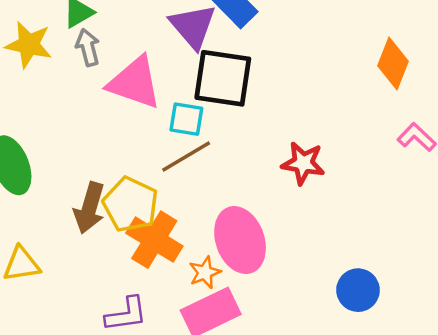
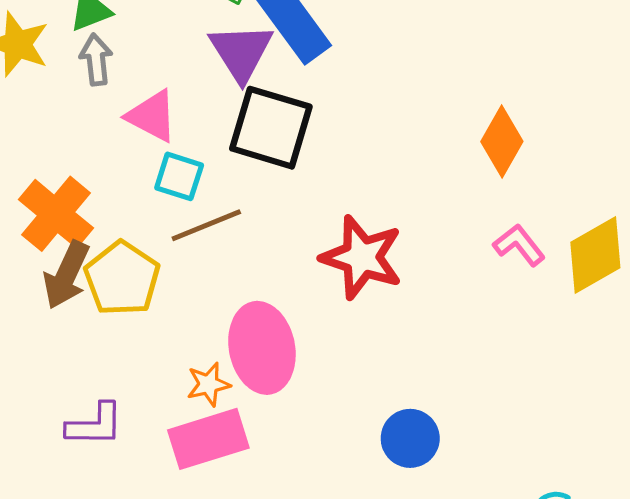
pink triangle: (135, 83) -> (152, 116), size x0.7
cyan square: (186, 119) -> (179, 176), moved
red star: (303, 163) -> (362, 257), size x1.4
orange cross: (154, 240) -> (56, 214), moved

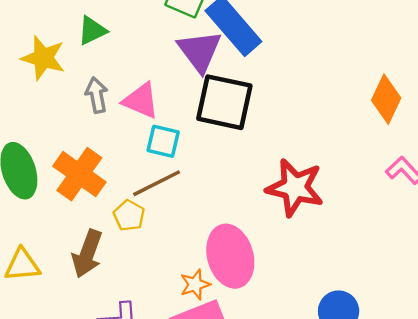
gray arrow: (96, 60) -> (97, 95), moved
brown line: (206, 225) -> (157, 183), moved
brown arrow: (66, 275) -> (87, 254), moved
yellow pentagon: (122, 279) -> (129, 215), size x0.6

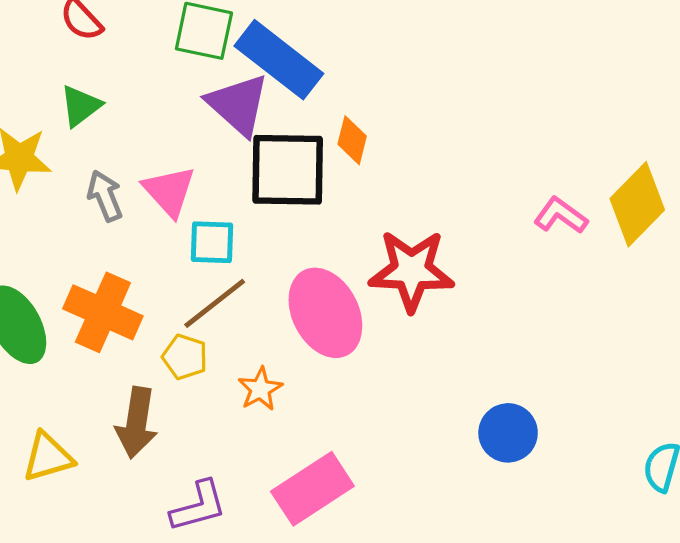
orange diamond: (386, 99) -> (352, 140), moved, size x0.7
pink triangle: (141, 101) -> (169, 191), turned 36
pink ellipse: (230, 256) -> (325, 313), moved
orange star: (195, 284) -> (260, 389), moved

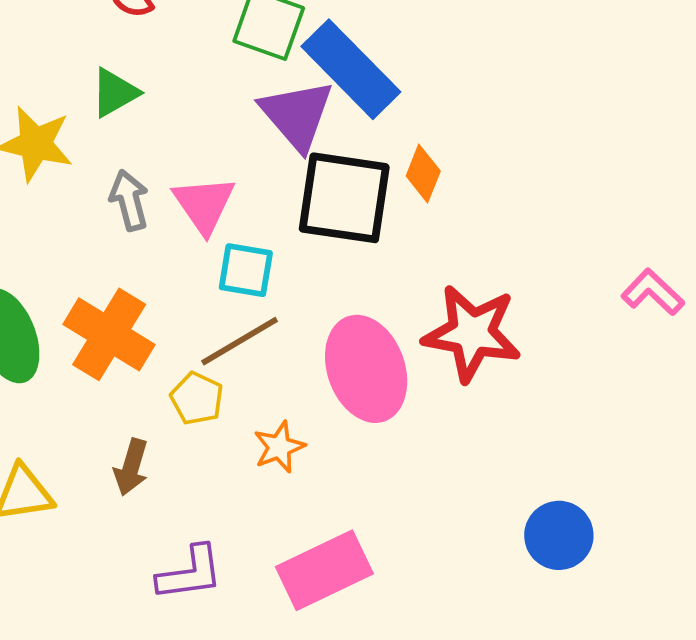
brown arrow: (137, 423) -> (131, 467), size x0.7

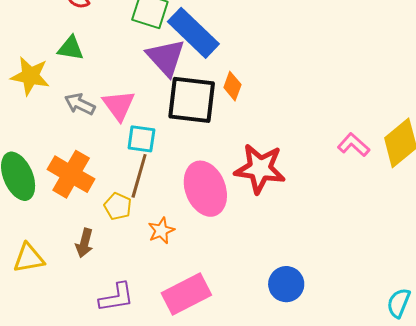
green triangle: (115, 93) -> (71, 48), turned 40
gray arrow: (129, 200) -> (80, 104), turned -48
brown line: (240, 341) -> (139, 176), turned -42
blue circle: (559, 535) -> (286, 284), moved

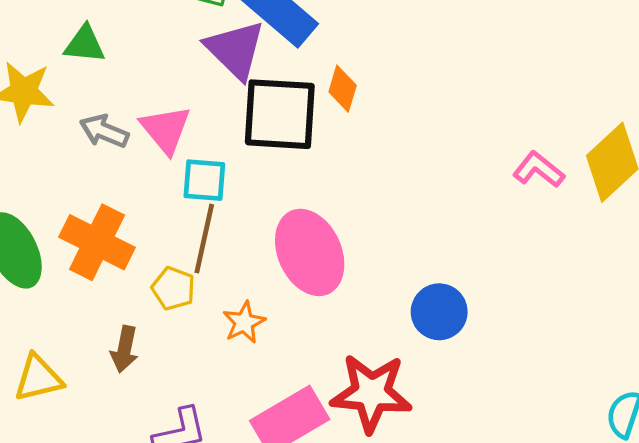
red star: (260, 169) -> (371, 393), moved
blue circle: (286, 284) -> (439, 312), moved

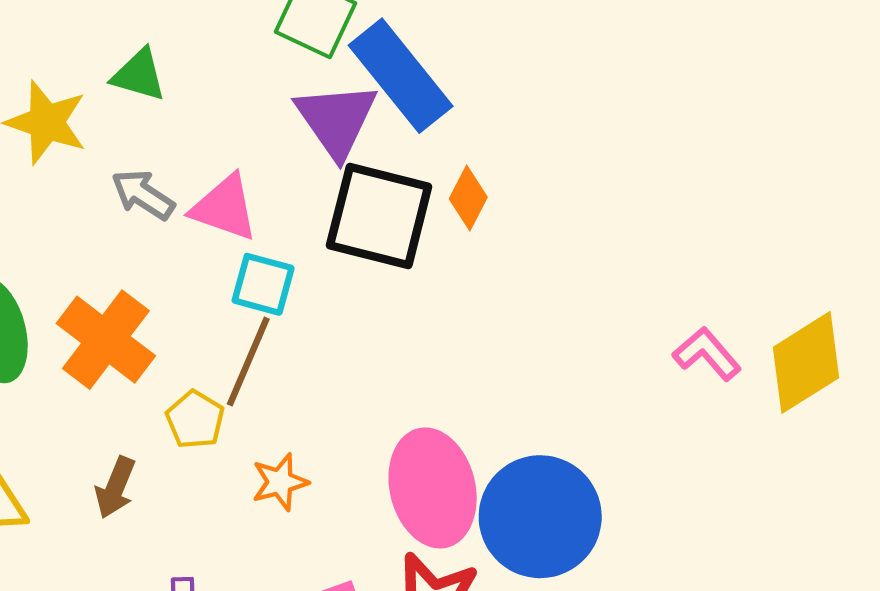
pink triangle: (166, 129) -> (225, 208), turned -42
pink ellipse: (310, 252) -> (433, 488), moved
blue circle: (439, 312) -> (540, 517), size x1.6

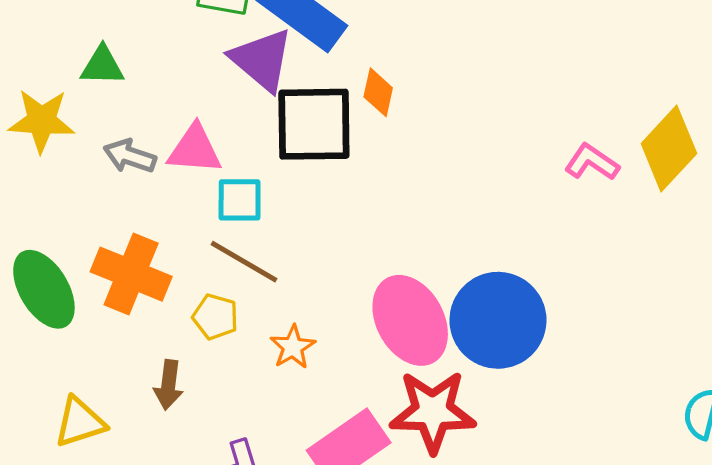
brown line: (248, 361) -> (244, 262), turned -68

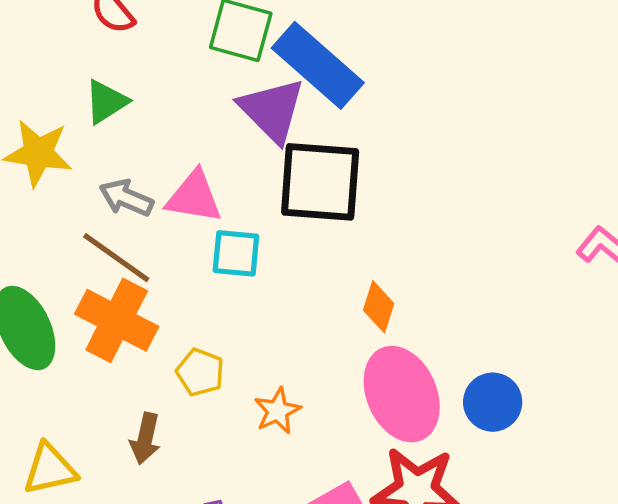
green triangle: (102, 66) -> (106, 102), turned -39
orange diamond: (378, 92) -> (379, 307), moved
brown line: (244, 262) -> (116, 258), moved
blue circle: (498, 320) -> (493, 402), size x0.6

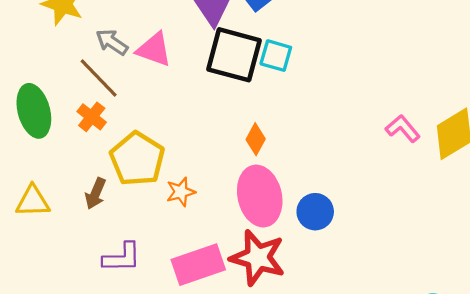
cyan square: (236, 253) -> (276, 56), moved
orange cross: (117, 320) -> (92, 117), size x0.6
yellow pentagon: (200, 372) -> (137, 159), size x1.8

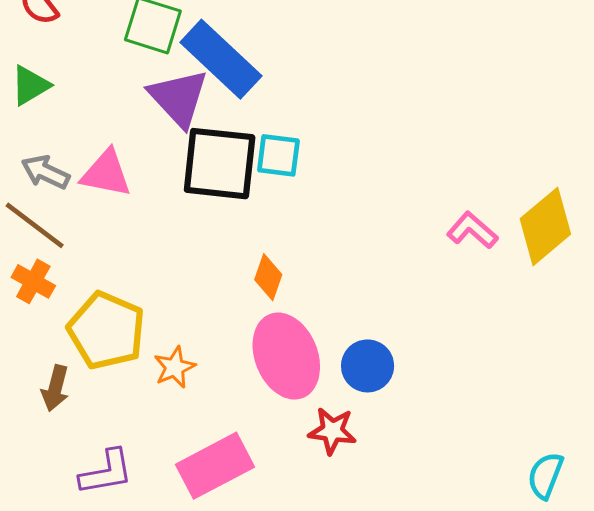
red star: (258, 258) -> (332, 431), moved, size x0.6

